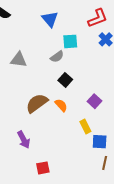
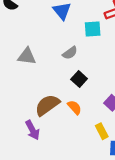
cyan square: (70, 41) -> (93, 29), moved
purple arrow: (24, 140) -> (32, 130), moved

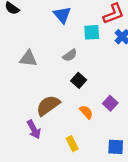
orange semicircle: (75, 107) -> (86, 112), moved
yellow rectangle: (102, 131) -> (72, 144), moved

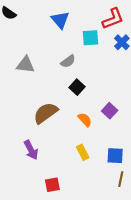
purple arrow: (34, 129) -> (31, 150), moved
yellow rectangle: (72, 144) -> (83, 152), moved

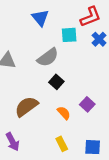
gray semicircle: (68, 61) -> (48, 57), size x1.5

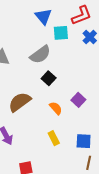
blue triangle: (40, 18) -> (43, 16), moved

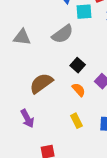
black square: (49, 78) -> (78, 65), moved

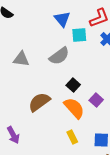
orange semicircle: (79, 90) -> (74, 108), size x1.6
purple arrow: (27, 119) -> (13, 135), moved

